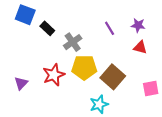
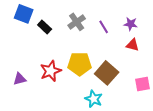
gray cross: (73, 42) -> (77, 22), moved
purple triangle: (21, 83) -> (20, 79), turned 32
cyan star: (99, 104) -> (94, 99), turned -30

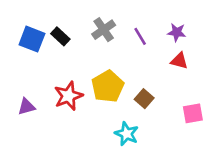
blue square: (24, 14) -> (32, 39), moved
yellow pentagon: (80, 64) -> (108, 86), turned -30
brown square: (107, 73) -> (144, 99), size x0.6

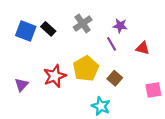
purple star: (177, 32) -> (120, 26), moved
purple line: (140, 36) -> (112, 44), moved
purple triangle: (27, 107) -> (21, 85), turned -32

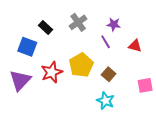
blue square: (26, 31) -> (27, 47), moved
purple triangle: (21, 85) -> (20, 80), size x1.6
cyan star: (101, 106) -> (106, 101), moved

